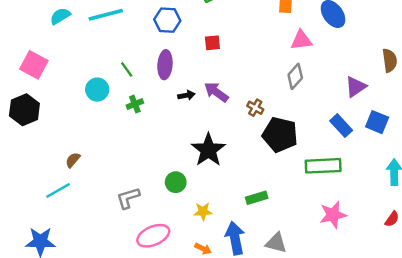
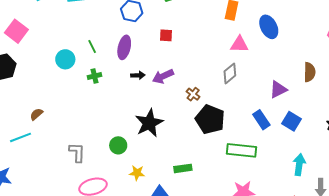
purple arrow: (216, 92) -> (163, 76), turned -70
gray L-shape: (128, 198) -> (77, 152), turned 100

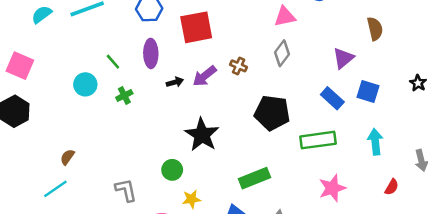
red square: (166, 35) -> (196, 27), size x2.0
brown cross: (193, 94) -> (239, 66), moved
cyan arrow: (299, 165) -> (375, 142), moved
green rectangle: (183, 168) -> (255, 178), size x1.4
yellow star: (137, 173) -> (191, 199), moved

